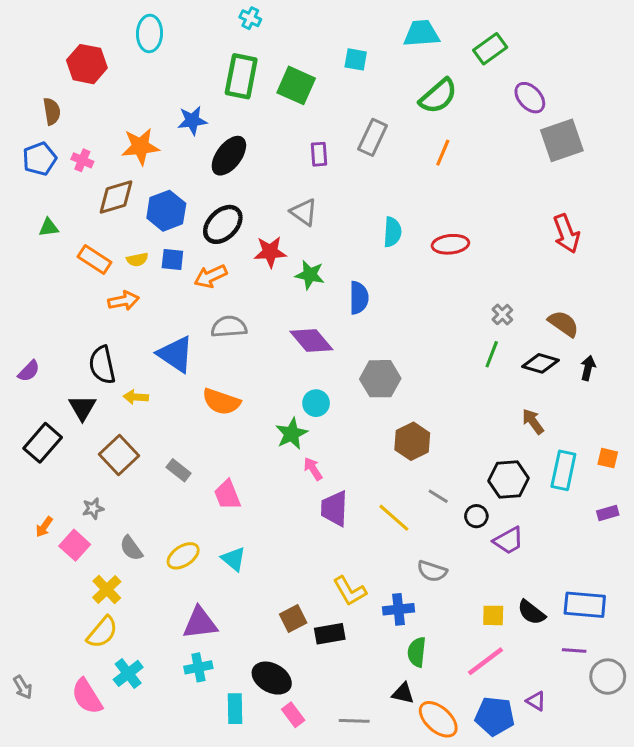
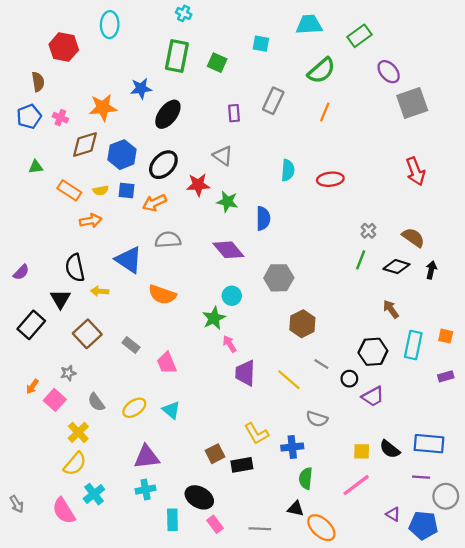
green square: (296, 85) -> (217, 63), size x0.7
blue pentagon: (495, 716) -> (423, 525), moved

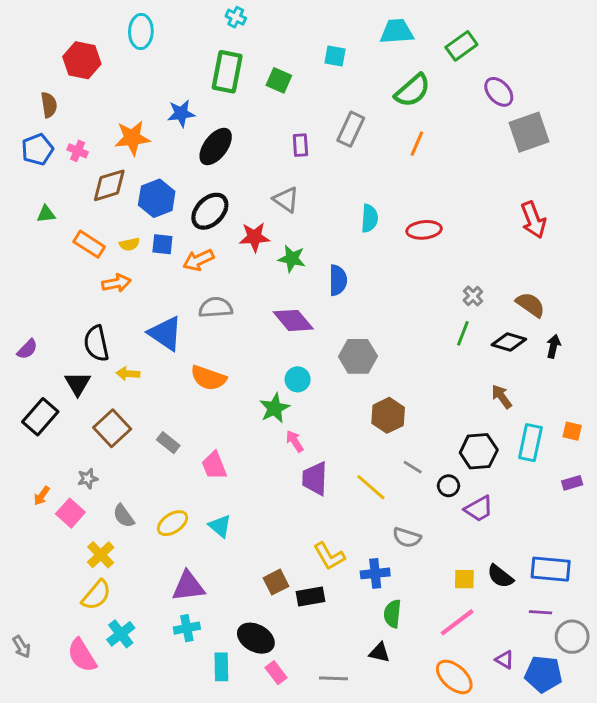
orange ellipse: (321, 528) -> (454, 677), moved

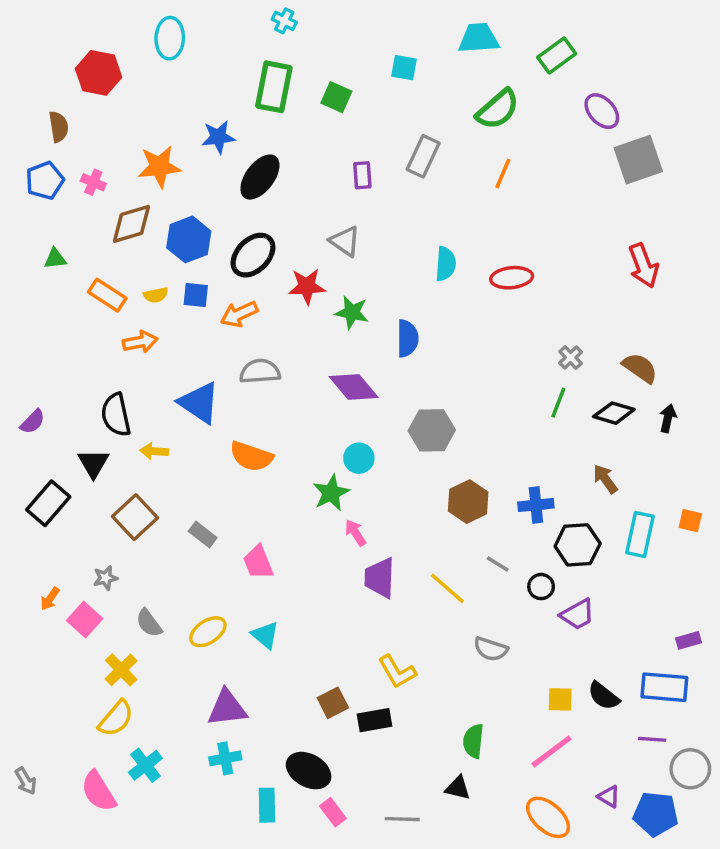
purple rectangle: (572, 483) -> (689, 640), moved
blue cross: (375, 573) -> (536, 505), moved

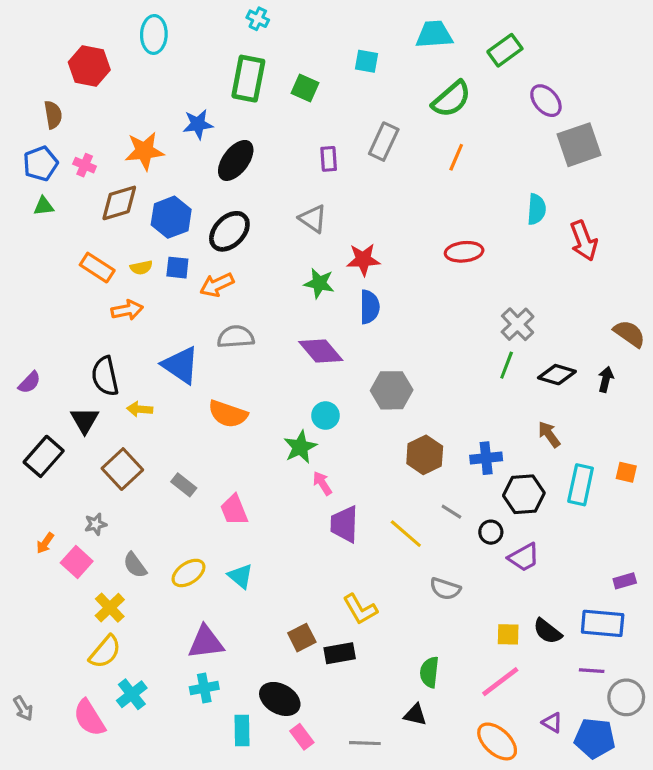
green triangle: (55, 259) -> (44, 206), moved
cyan semicircle: (446, 264) -> (536, 209), moved
red star: (307, 286) -> (363, 260), moved
gray cross: (571, 357) -> (518, 324), size x1.5
brown semicircle: (640, 368) -> (629, 334), moved

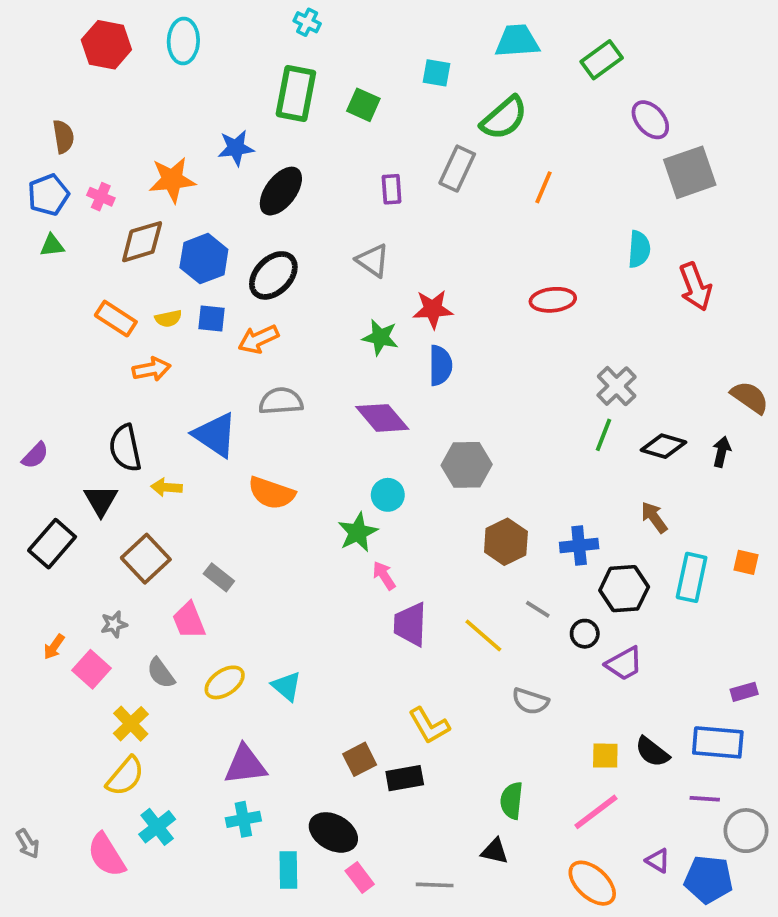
red hexagon: (89, 66) -> (106, 45), moved
green semicircle: (451, 99) -> (504, 118), moved
pink trapezoid: (234, 510) -> (189, 621), moved

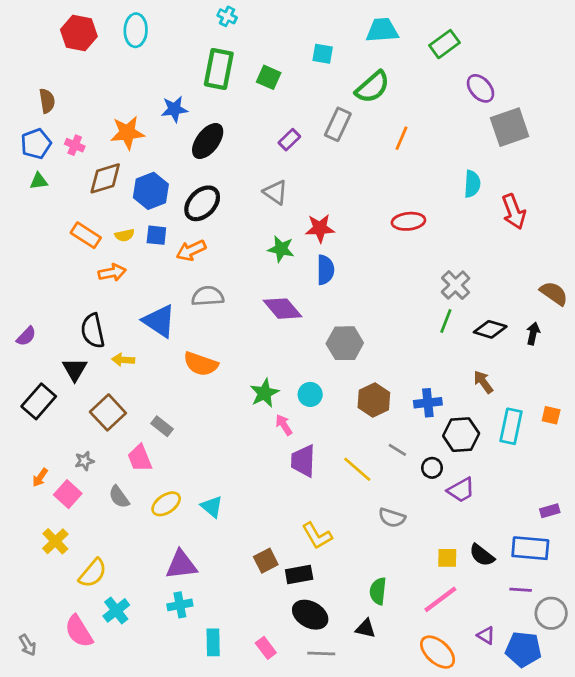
purple rectangle: (392, 189) -> (289, 140), turned 50
cyan circle: (388, 495) -> (310, 394), moved
yellow cross: (131, 724) -> (55, 541), moved
black ellipse: (333, 832) -> (310, 615), moved
gray arrow: (28, 844) -> (28, 645), moved

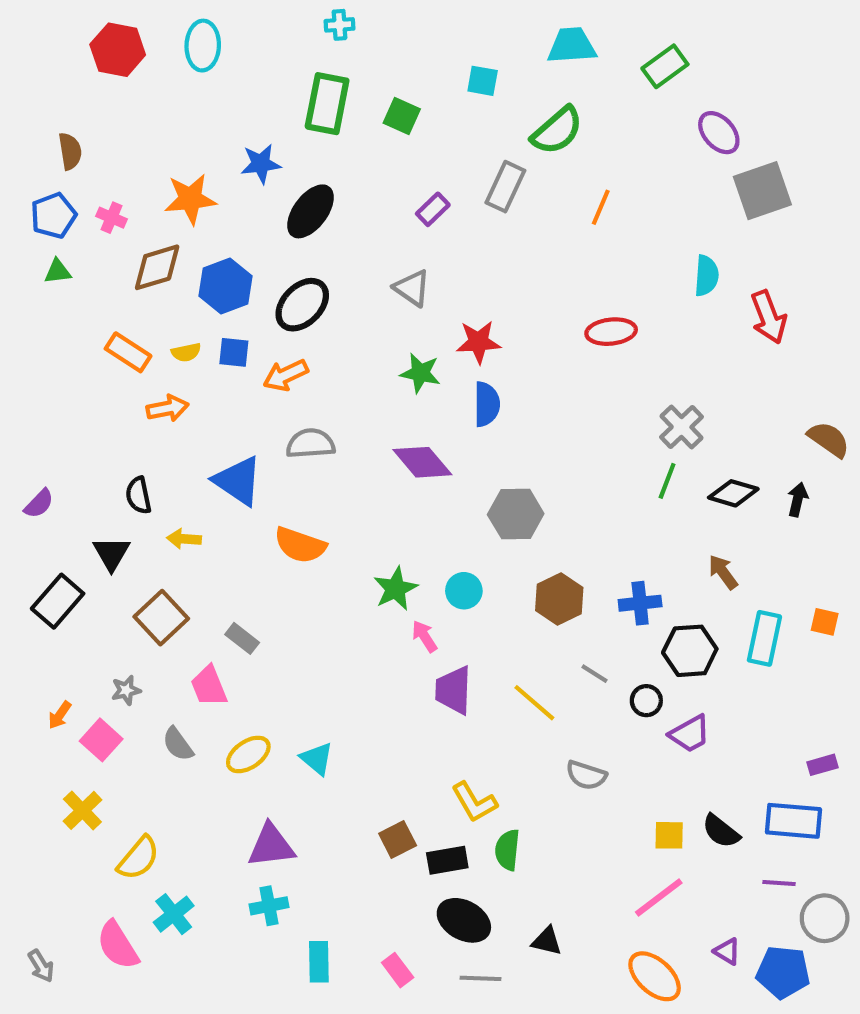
cyan cross: (227, 16) -> (340, 25), turned -30
black semicircle: (93, 331) -> (138, 495), size x0.7
green semicircle: (378, 591) -> (507, 850), moved

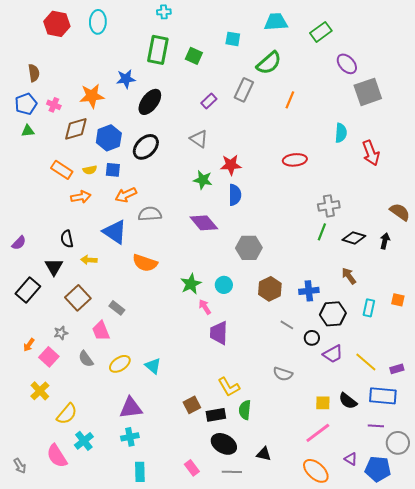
orange arrow: (286, 375) -> (126, 195), moved
gray cross: (682, 427) -> (329, 206), turned 35
cyan rectangle: (764, 638) -> (369, 308), size x0.7
yellow line: (534, 703) -> (366, 362), moved
cyan rectangle: (319, 962) -> (140, 472), moved

